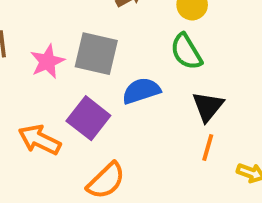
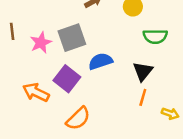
green semicircle: (186, 52) -> (155, 36), moved, turned -60
gray square: (96, 54) -> (72, 38), turned -32

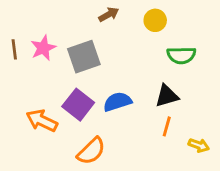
pink star: (41, 43) -> (43, 48), moved
blue semicircle: (101, 61) -> (117, 102), moved
black triangle: (143, 71) -> (167, 96), turned 35

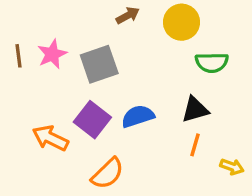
yellow circle: (155, 20) -> (182, 22), size x1.4

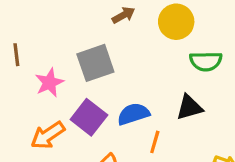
pink star: (52, 54) -> (49, 83), moved
orange arrow: (50, 138) -> (48, 135), turned -60
orange line: (195, 145) -> (155, 142), moved

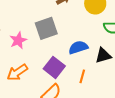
blue semicircle: (133, 114) -> (78, 47), moved
purple square: (89, 117) -> (54, 67), moved

